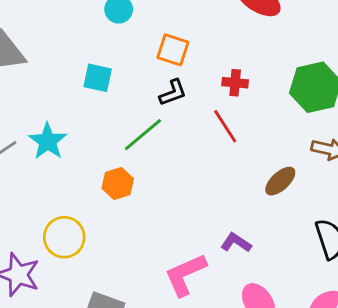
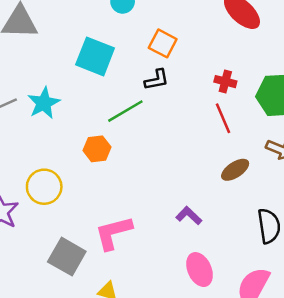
cyan square: (98, 78) -> (95, 56), size x1.5
red cross: (235, 83) -> (225, 82), moved
red line: (225, 126) -> (223, 118), moved
pink L-shape: (185, 275) -> (113, 233), moved

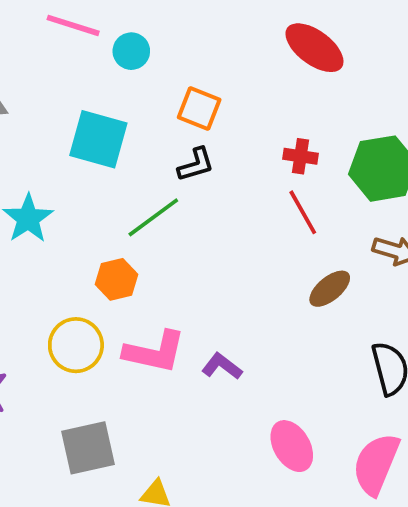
yellow circle: (44, 187) -> (76, 345), moved
purple L-shape: (189, 216) -> (222, 366), moved
pink L-shape: (113, 233) -> (154, 352), moved, turned -147
gray square: (67, 257) -> (88, 448), turned -36

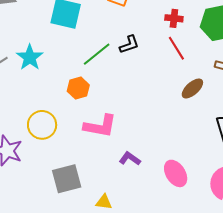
black L-shape: (196, 165) -> (129, 45), moved
yellow circle: (76, 345) -> (42, 125), moved
purple L-shape: (222, 366) -> (130, 159), moved

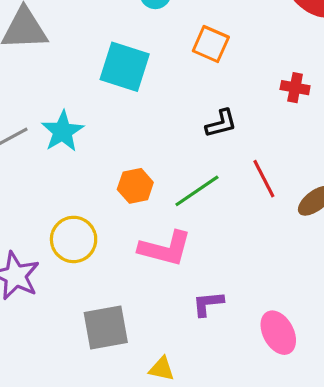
red line: (176, 48) -> (264, 179), moved
green line: (97, 54) -> (197, 191), moved
purple L-shape: (130, 159) -> (208, 304), turned -45

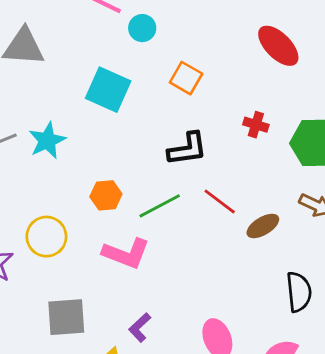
black L-shape: (221, 123) -> (187, 149), size x1.4
red line: (264, 179) -> (220, 202), turned -32
purple L-shape: (208, 304) -> (140, 327), moved, turned -44

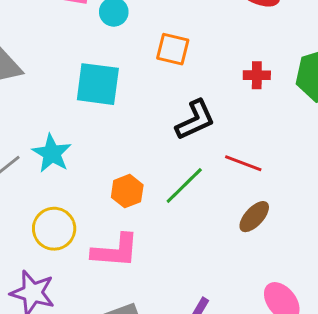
brown ellipse: (263, 226) -> (254, 217), moved
yellow circle: (46, 237) -> (54, 229), moved
pink L-shape: (126, 253) -> (115, 251), moved

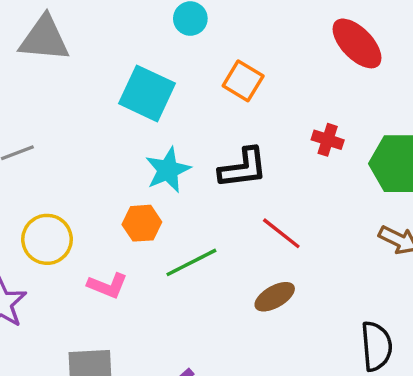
cyan star: (52, 153) -> (168, 170), moved
green line: (184, 185) -> (191, 262), moved
pink L-shape: (115, 251) -> (108, 286), size x0.7

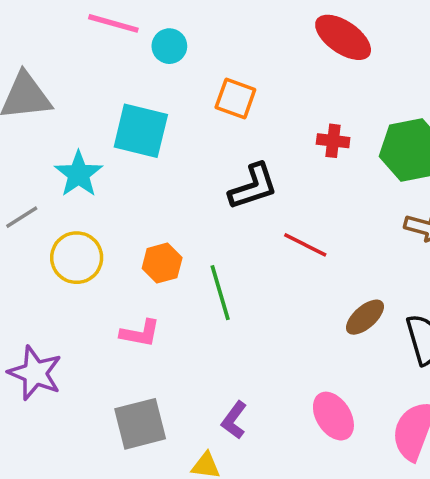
cyan star: (168, 170) -> (79, 174), moved
yellow circle: (47, 239) -> (77, 258), moved
green line: (191, 262) -> (220, 293), turned -68
brown ellipse: (275, 297) -> (365, 317), moved

